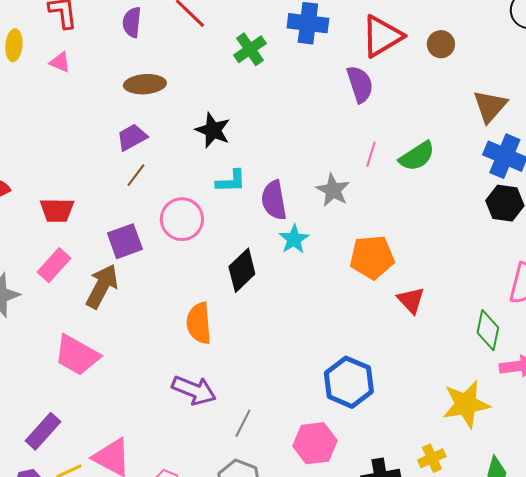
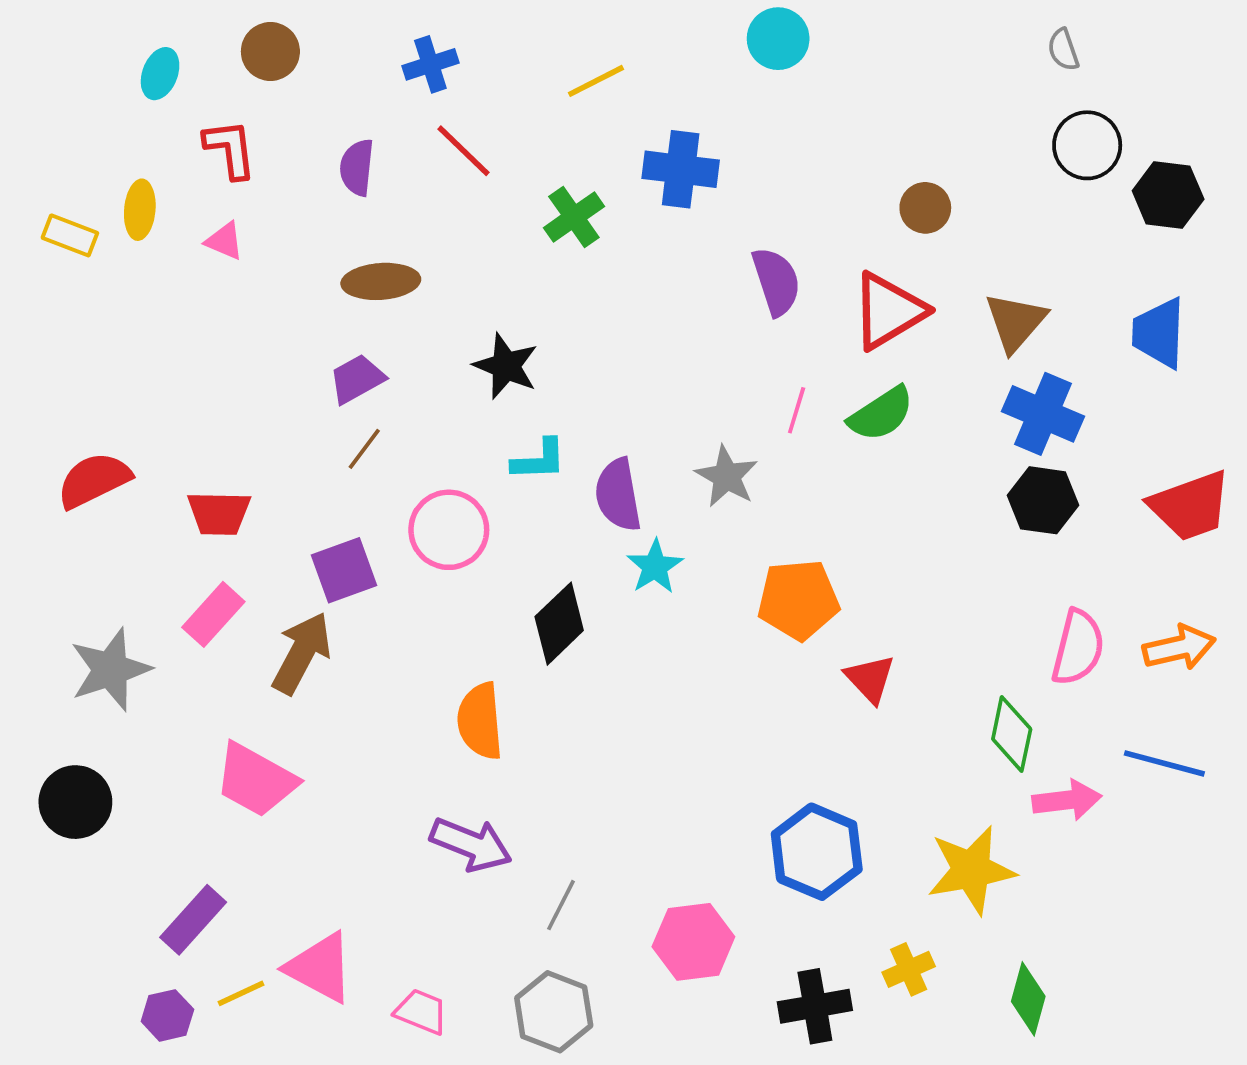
red triangle: (382, 36) -> (888, 311), moved
blue hexagon: (349, 382) -> (817, 852), moved

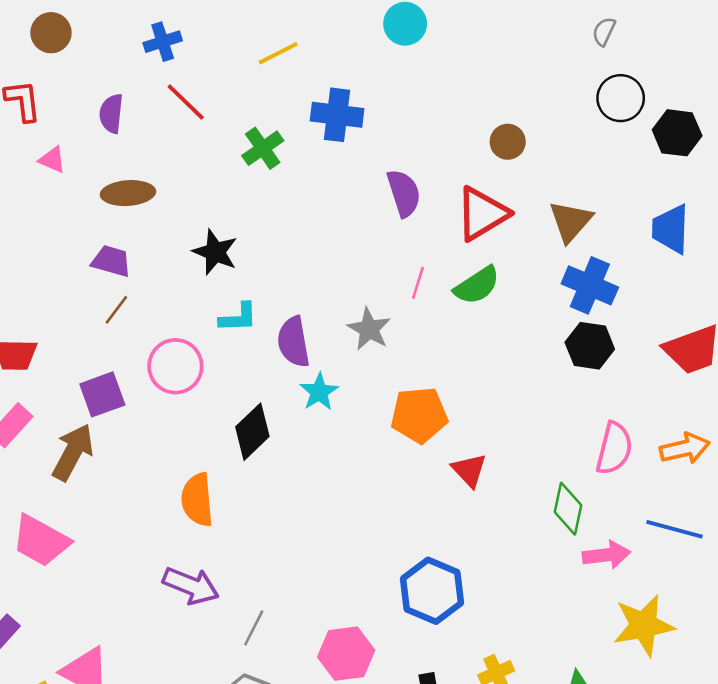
gray semicircle: (1063, 50) -> (604, 31), turned 44
pink triangle: (224, 241) -> (52, 160), moved
purple trapezoid: (357, 379) -> (111, 261), turned 45
yellow star: (971, 870) -> (644, 625), moved

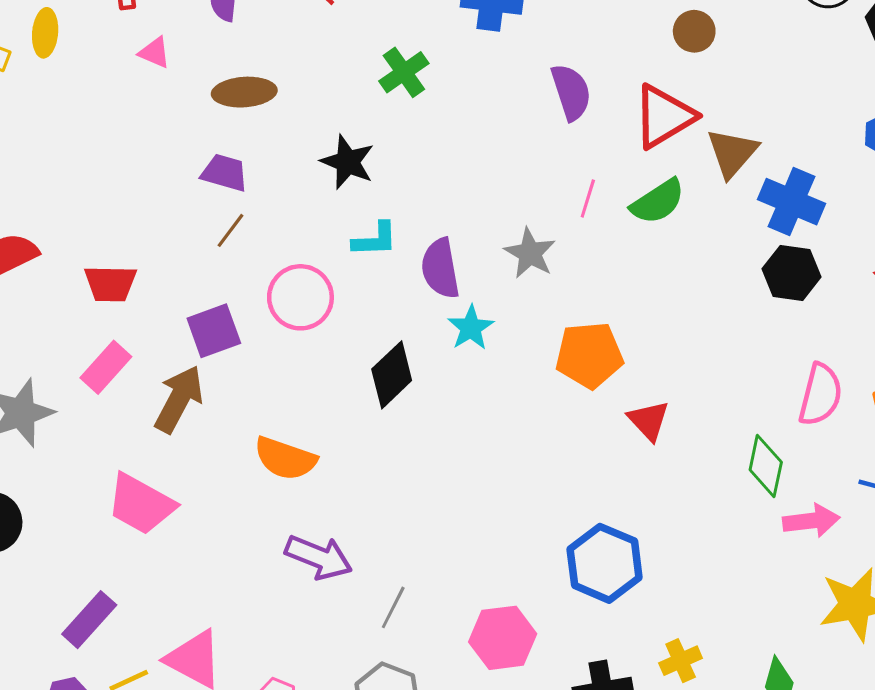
green cross: (263, 148) -> (404, 72), moved
brown triangle: (571, 221) -> (732, 153), moved
orange semicircle: (197, 500) -> (285, 458), moved, turned -66

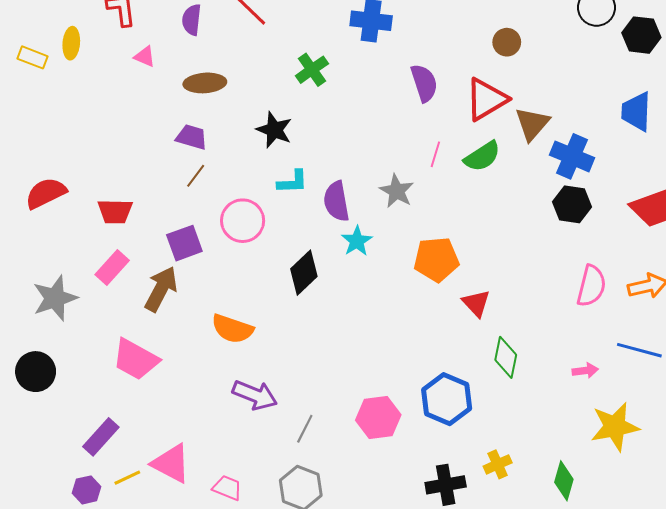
green diamond: (766, 466) -> (506, 357), moved
pink arrow: (811, 521) -> (585, 371), size x0.7
pink hexagon: (503, 638) -> (378, 418), moved

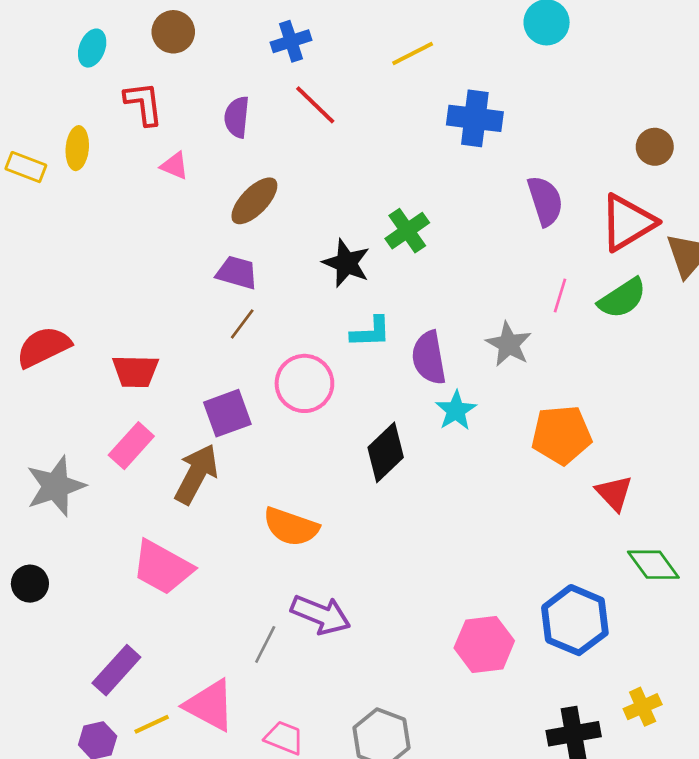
green cross: (312, 70) -> (407, 231), moved
brown ellipse: (205, 83) -> (254, 201), turned -42
green diamond: (506, 357) -> (653, 565), turned -48
black circle: (36, 372) -> (30, 584), size x0.7
gray line: (305, 429) -> (265, 644), moved

